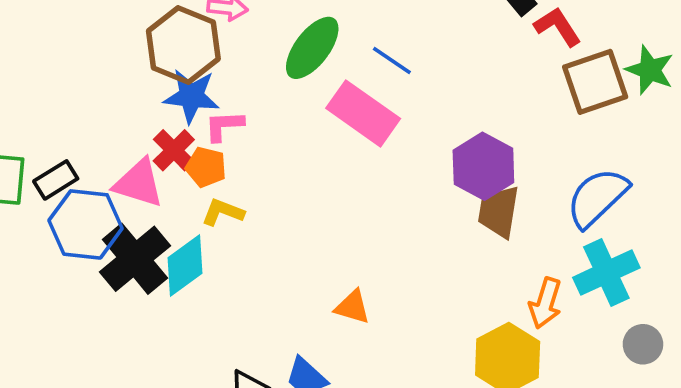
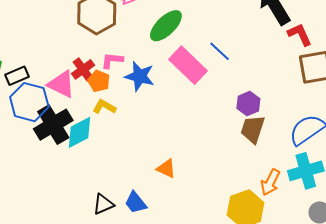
blue line: (392, 61) -> (220, 51), moved
blue star: (191, 96) -> (140, 76), moved
purple hexagon: (483, 166) -> (248, 104), size x0.7

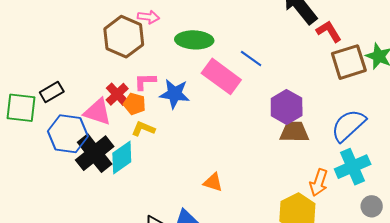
green ellipse: (166, 26) -> (194, 40), turned 54
black rectangle: (17, 76) -> (52, 92), moved
purple hexagon: (248, 104) -> (287, 107), size x1.4
brown trapezoid: (253, 129) -> (294, 132), turned 80

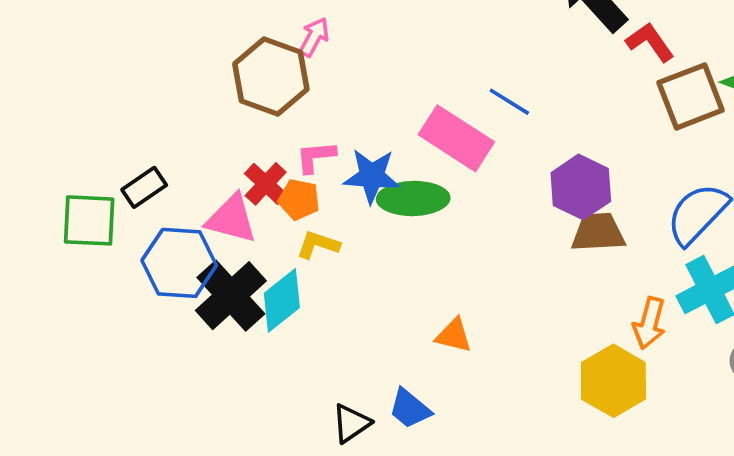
pink arrow: (148, 17) -> (314, 37), turned -65
green ellipse: (194, 40) -> (413, 199), moved

